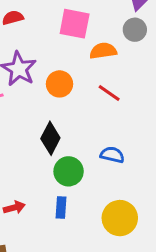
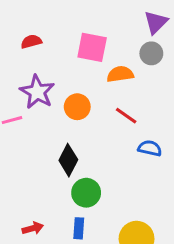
blue semicircle: (112, 155) -> (150, 148), moved

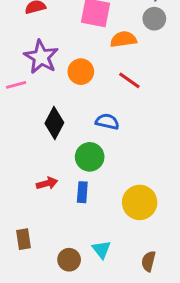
blue semicircle: (150, 148) -> (107, 122), moved
black diamond: (68, 160) -> (54, 123), moved
red arrow: (33, 228) -> (47, 183), moved

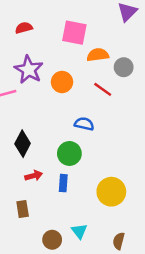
gray circle: (154, 19) -> (124, 67), moved
black diamond: (54, 123) -> (23, 144), moved
brown rectangle: (24, 239) -> (23, 209), moved

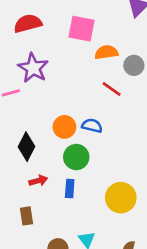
red semicircle: (24, 28) -> (28, 23), size x1.5
orange circle: (62, 82) -> (64, 127), moved

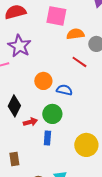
orange circle: (64, 127) -> (43, 81), moved
red arrow: (38, 181) -> (30, 122), moved

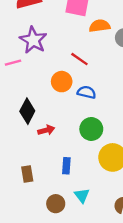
red line: (79, 62) -> (79, 59), moved
green circle: (52, 114) -> (91, 129), moved
blue rectangle: (47, 138) -> (66, 166), moved

